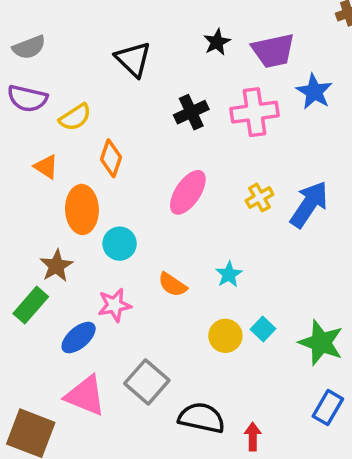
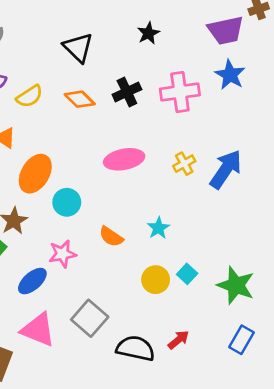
purple trapezoid: (273, 51) -> (226, 30), moved
orange diamond: (111, 158) -> (80, 99), moved, turned -64
pink ellipse: (188, 192) -> (124, 159), turned 45
orange ellipse: (82, 209) -> (35, 174), turned 33
red arrow: (253, 437) -> (178, 340), moved, turned 50

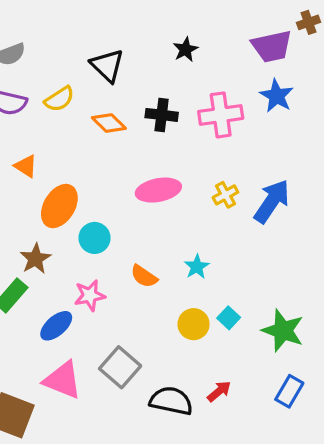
black cross: (127, 92) -> (162, 115), turned 32
yellow semicircle: (30, 96) -> (59, 99), moved

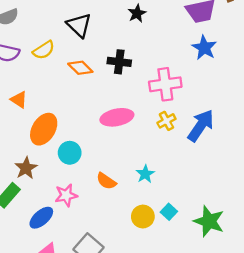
pink cross: (221, 115) -> (165, 84), moved

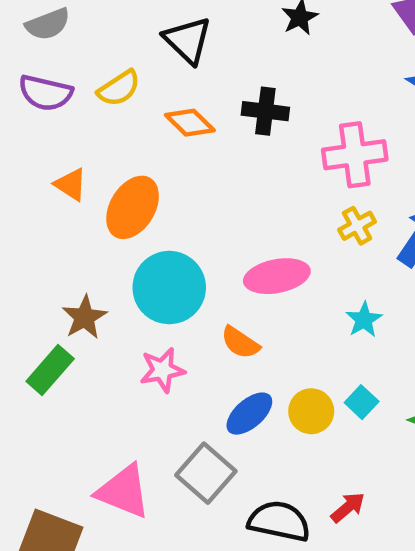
pink ellipse: (117, 117) -> (277, 276), moved
orange ellipse: (44, 129) -> (133, 207), moved
cyan circle: (70, 153) -> (169, 288), size x1.6
cyan star: (145, 174) -> (364, 320), moved
blue ellipse: (41, 218) -> (249, 414), moved

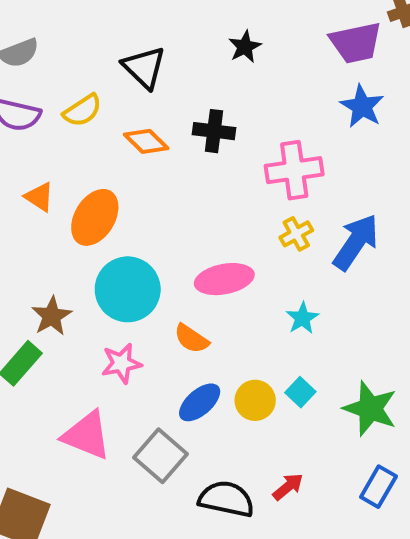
pink triangle: (123, 491) -> (87, 435), moved

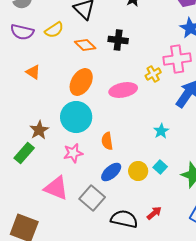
pink cross: (294, 170) -> (177, 59), moved
orange ellipse: (95, 217) -> (81, 82), moved
yellow cross: (296, 234) -> (153, 74), moved
pink ellipse: (224, 279) -> (123, 90), moved
orange semicircle: (191, 339) -> (107, 141), turned 48

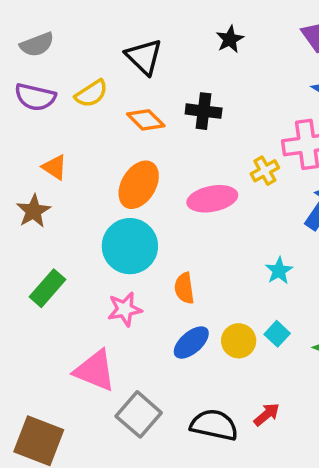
brown star: (39, 130) -> (33, 211), moved
green rectangle: (24, 153) -> (47, 288), moved
gray square: (92, 198) -> (139, 414), moved

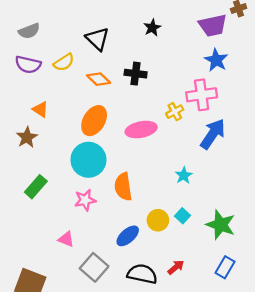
orange semicircle: (184, 288) -> (123, 187), size x1.4
blue ellipse: (191, 343) -> (128, 236), moved
pink triangle: (95, 371) -> (66, 239), size x0.6

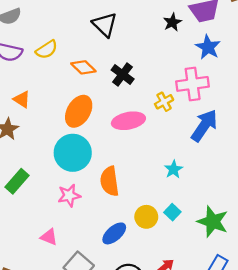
black star: (152, 28) -> (172, 22), moved
black triangle: (97, 39) -> (105, 25), moved
black cross: (136, 74) -> (123, 74), moved, turned 30

